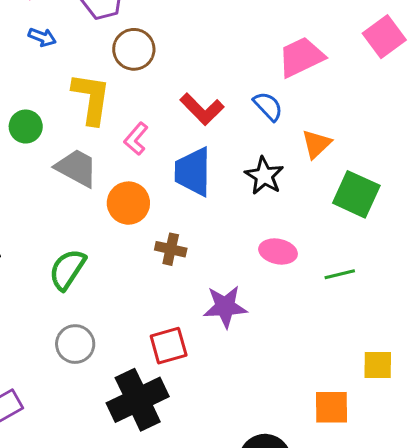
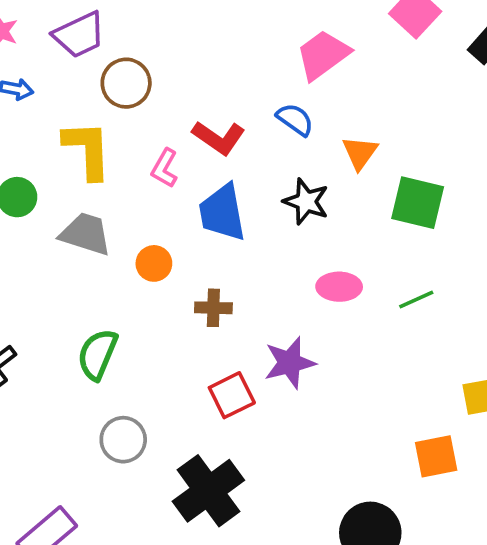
pink L-shape: (136, 139) -> (165, 168), moved
orange circle: (128, 203) -> (154, 263), size x0.7
red square: (169, 346) -> (232, 395), moved

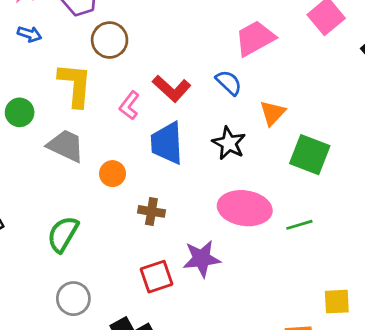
pink ellipse: (339, 287) -> (245, 208), size x1.6

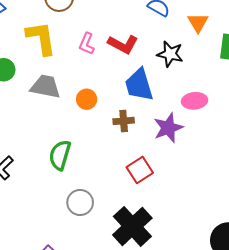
red L-shape: (172, 88) -> (123, 44), moved
blue trapezoid: (167, 143) -> (139, 85), moved
pink ellipse: (245, 208) -> (195, 101), size x0.6
purple star: (202, 259) -> (168, 128), moved

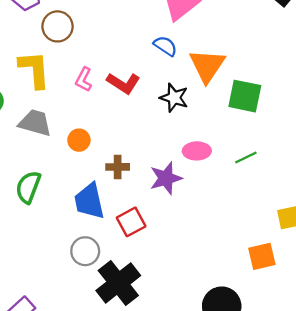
orange triangle: (198, 22) -> (207, 66), size x1.6
blue trapezoid: (139, 85) -> (89, 201), moved
green semicircle: (60, 155) -> (28, 187), moved
gray circle: (80, 202) -> (85, 251), moved

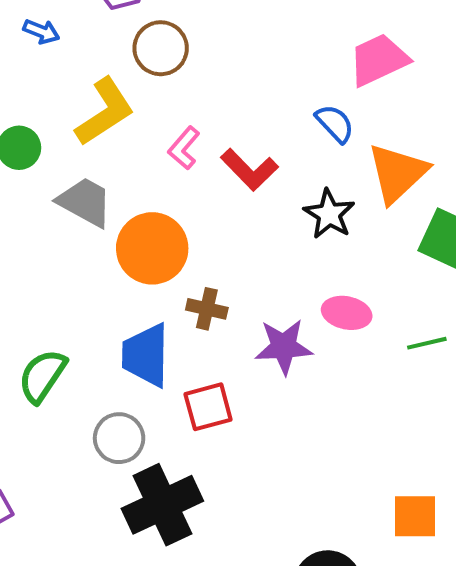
yellow L-shape: (34, 69) -> (105, 112), turned 48
orange circle: (79, 140) -> (152, 248), size x1.8
green semicircle: (28, 187) -> (42, 376), moved

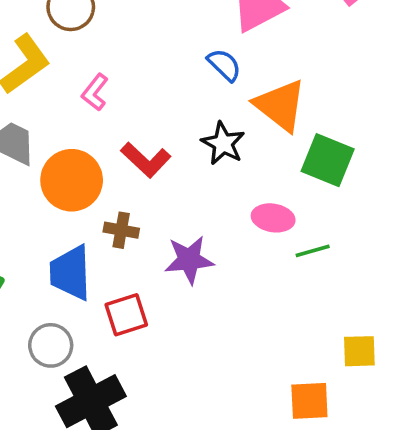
red L-shape: (249, 170) -> (146, 160), moved
orange triangle: (397, 173) -> (280, 105), turned -36
pink ellipse: (347, 313) -> (273, 218), moved

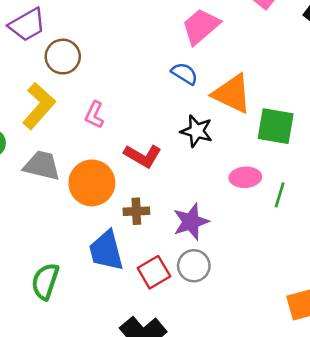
green line: (313, 251) -> (280, 195), turned -45
gray circle: (51, 345) -> (194, 266), moved

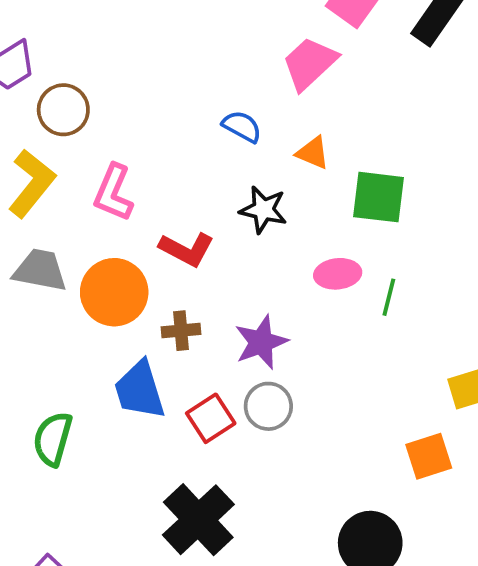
pink trapezoid: (201, 26) -> (310, 63), moved
orange triangle: (232, 94) -> (313, 153), size x0.6
pink L-shape: (94, 115) -> (113, 193), size x1.4

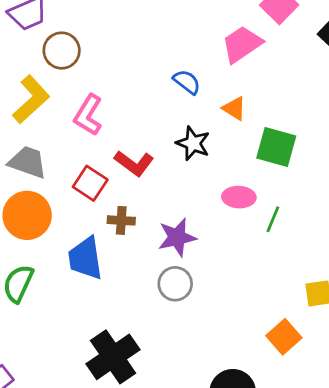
orange circle: (114, 292) -> (27, 215), moved
red square: (211, 418) -> (90, 183), moved, turned -32
orange square: (429, 456) -> (284, 337), turned -32

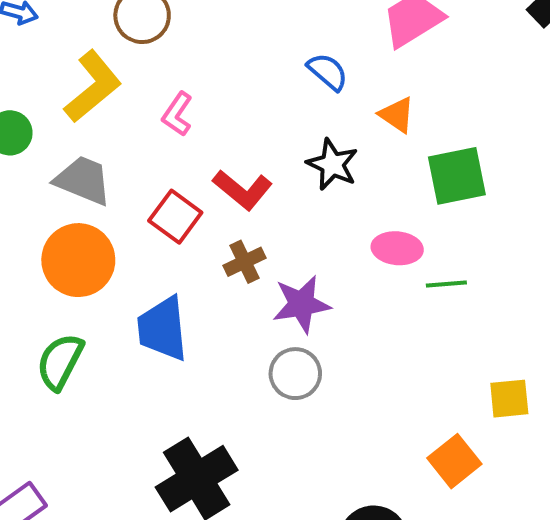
pink L-shape: (88, 115) -> (177, 114), size x0.7
green square: (276, 147) -> (457, 176), turned -30
green line: (273, 219) -> (446, 284), turned 60
brown cross: (121, 220) -> (244, 262), moved, turned -32

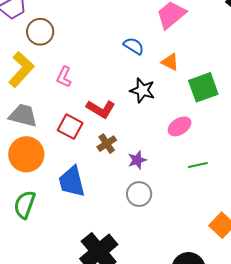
pink ellipse: (397, 248) -> (180, 126), turned -30
green line: (446, 284) -> (198, 165), moved
purple star: (301, 304) -> (137, 160), size x0.7

